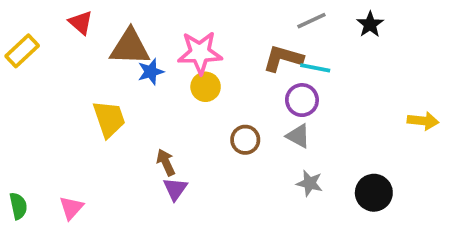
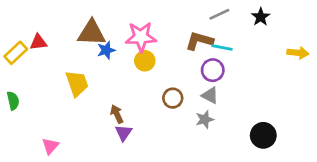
red triangle: (81, 23) -> (38, 42), moved, turned -48
yellow rectangle: (22, 51) -> (16, 53), moved
yellow arrow: (423, 121) -> (298, 53), moved
gray star: (310, 183) -> (205, 119), moved, turned -30
green semicircle: (18, 206) -> (13, 101), moved

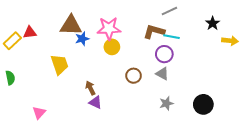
black star: (261, 17) -> (213, 23), moved
gray star: (205, 119) -> (166, 103), moved
purple triangle: (124, 133) -> (96, 102), turned -40

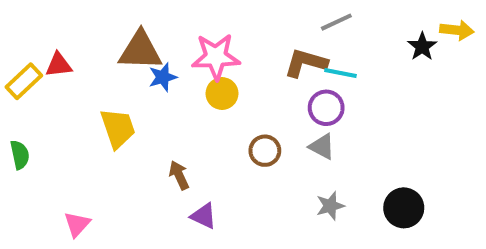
yellow arrow: (230, 41) -> (457, 30), moved
purple triangle: (96, 102) -> (204, 216), moved

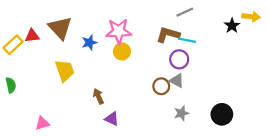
brown triangle: (140, 51) -> (60, 28), moved, turned 45
brown circle: (265, 151) -> (161, 86), moved
pink triangle: (77, 224) -> (42, 123), turned 32

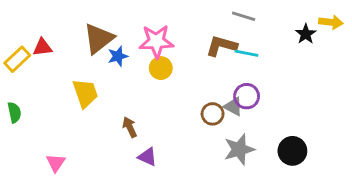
gray line: (185, 12) -> (244, 16), turned 42
brown triangle: (60, 28) -> (99, 38), moved, turned 35
purple circle: (179, 59) -> (247, 96), moved
gray star: (181, 113) -> (239, 149), size x1.5
pink triangle: (42, 123) -> (56, 163), turned -40

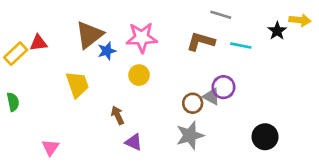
cyan line: (247, 53) -> (241, 46), moved
yellow circle: (161, 68) -> (139, 75), moved
gray star: (239, 149) -> (190, 135), moved

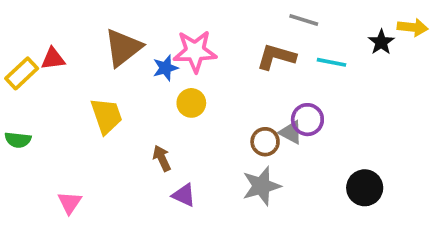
blue star: (107, 51) -> (165, 68), moved
green semicircle: (13, 102) -> (18, 140), turned 108

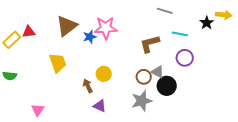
brown L-shape: (276, 57) -> (150, 44), moved, turned -30
yellow circle: (191, 103) -> (104, 74), moved
purple circle: (307, 120) -> (185, 58), moved
black circle: (365, 188) -> (167, 86), moved

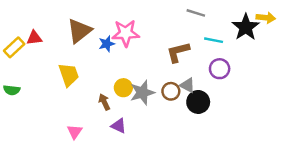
black star: (207, 23) -> (246, 27), size x1.6
gray star: (142, 101) -> (142, 92), moved
pink triangle: (38, 110) -> (75, 132), moved

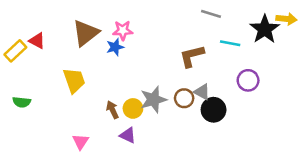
pink star: (126, 33) -> (123, 30), moved, size x0.7
red triangle: (34, 38) -> (37, 41), turned 35
purple circle: (220, 69) -> (248, 80), moved
yellow circle: (123, 88) -> (133, 108), moved
green semicircle: (12, 90) -> (22, 102), moved

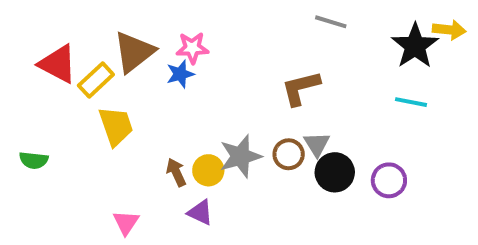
red triangle: (37, 41) -> (58, 64), size x1.5
cyan line: (230, 43) -> (411, 102), moved
yellow rectangle: (15, 51) -> (96, 80), moved
purple circle: (248, 80) -> (389, 180), moved
gray triangle: (202, 92) -> (317, 144), turned 30

